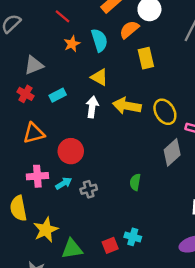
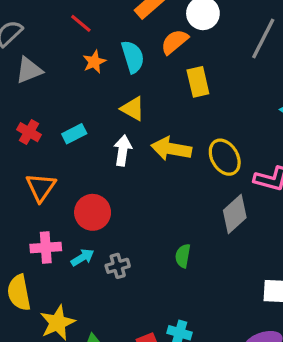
gray triangle: (34, 65) -> (29, 70), moved
orange triangle: (34, 133) -> (41, 187), turned -40

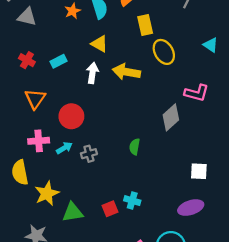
gray triangle: (29, 70) -> (27, 17), turned 36
yellow ellipse: (225, 157) -> (164, 52), moved

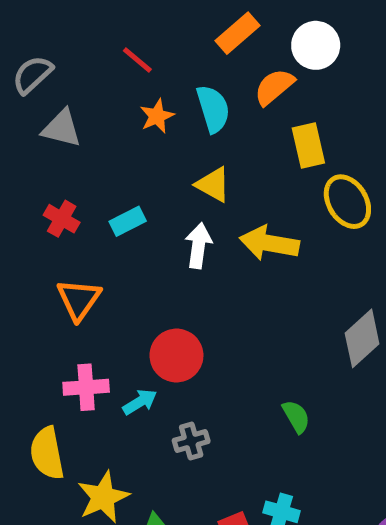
red circle: (71, 116) -> (176, 356), moved
green semicircle: (135, 147) -> (296, 417), moved, turned 140
gray cross: (89, 154) -> (191, 441), moved

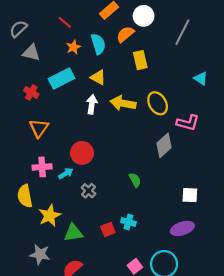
yellow ellipse: (347, 202) -> (158, 103), moved
cyan rectangle: (128, 221) -> (62, 78), moved, size x1.6
gray cross: (191, 441) -> (88, 191), turned -32

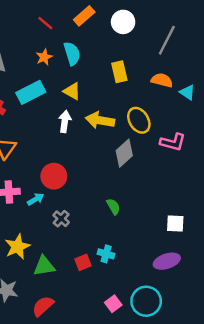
red line: (65, 22) -> (45, 23), moved
orange semicircle: (125, 34) -> (162, 80), moved, turned 54
gray diamond: (164, 145) -> (124, 153), moved

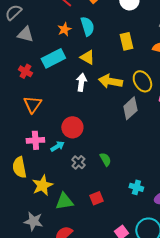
green semicircle: (113, 207) -> (105, 159), moved
cyan cross: (106, 254) -> (136, 187), moved

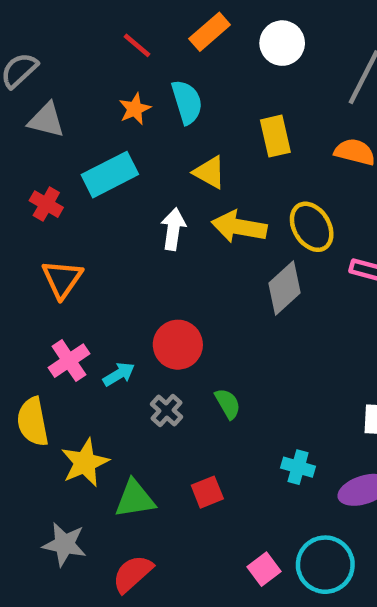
yellow triangle: (87, 57) -> (210, 172), moved
red circle: (72, 127) -> (178, 345), moved
pink cross: (35, 140) -> (69, 361), turned -30

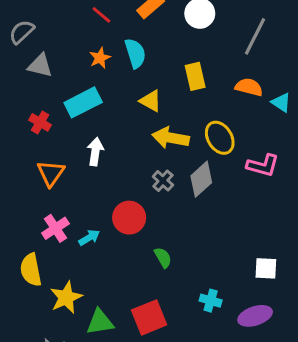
white arrow: (173, 229) -> (95, 152), moved
gray cross: (167, 410) -> (163, 181), moved
red square: (207, 492) -> (149, 317), size x1.6

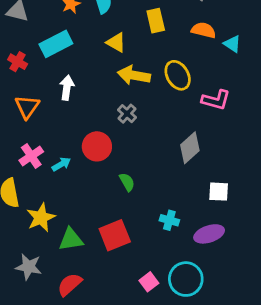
gray diamond: (201, 179) -> (190, 148), moved

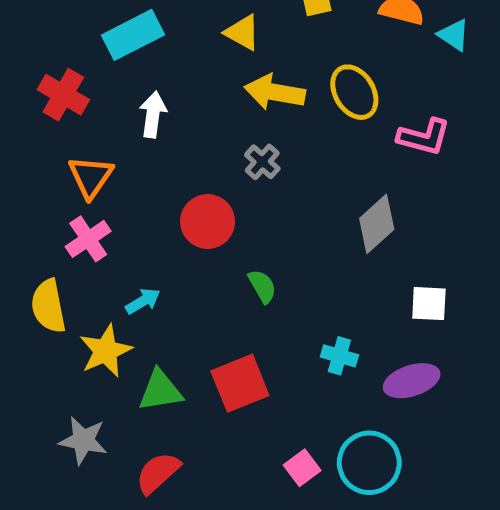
red cross: (18, 62) -> (63, 95), moved, size x1.4
orange triangle: (27, 107) -> (91, 177), moved
cyan arrow: (61, 164) -> (143, 301), moved

